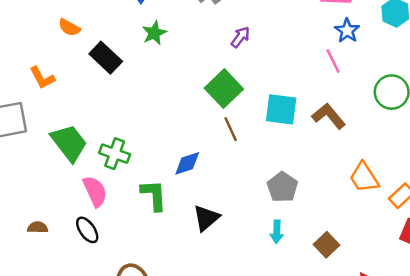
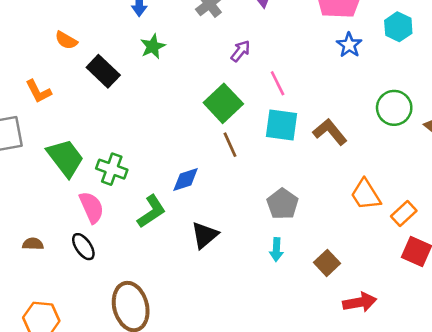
pink line: (333, 61) -> (278, 83), moved
green L-shape: (154, 195) -> (151, 212), turned 60

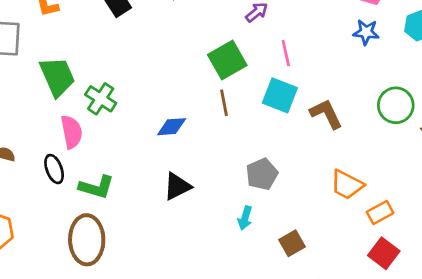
blue star: (349, 45) -> (366, 32), turned 30
orange trapezoid: (366, 195) -> (347, 185), turned -44
green L-shape: (151, 212) -> (96, 187), moved, turned 36

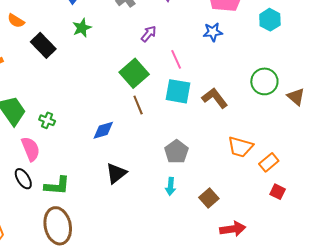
blue star: (366, 32) -> (213, 32), moved
green cross: (101, 99) -> (47, 120), size x0.7
red square: (384, 253) -> (278, 192), size x0.7

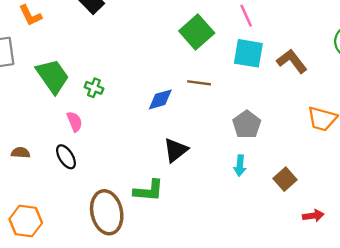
brown line: (138, 105) -> (199, 83), moved, turned -60
pink semicircle: (31, 149) -> (75, 122), size x0.7
green L-shape: (57, 186) -> (149, 191), moved
red arrow: (233, 229) -> (313, 216), size x0.7

